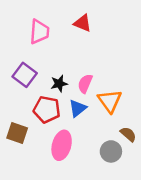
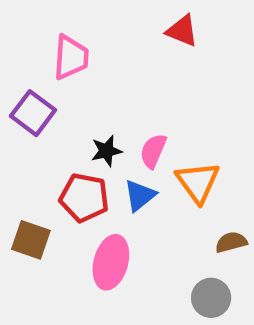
red triangle: (83, 23) -> (182, 31), moved
purple square: (25, 75) -> (33, 113), moved
brown semicircle: (128, 134) -> (231, 242), turned -56
gray circle: (111, 151) -> (211, 298), moved

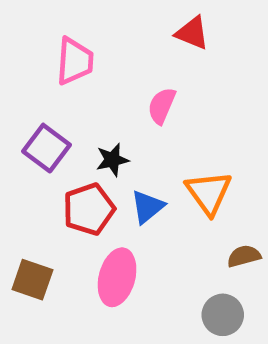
purple square: (33, 113) -> (47, 148), moved
pink semicircle: (153, 151) -> (162, 106), moved
red pentagon: (84, 198) -> (89, 209), turned -30
brown square: (31, 240) -> (32, 280), moved

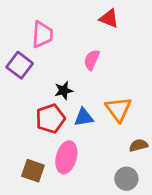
purple square: (47, 148) -> (20, 65), moved
blue triangle: (148, 207) -> (84, 117), turned 30
brown square: (32, 280) -> (33, 171), moved

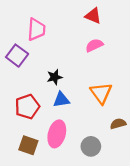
pink semicircle: (92, 60) -> (94, 45), moved, turned 42
blue triangle: (84, 117) -> (61, 100), moved
red pentagon: (50, 119) -> (27, 107), moved
gray circle: (126, 179) -> (91, 146), moved

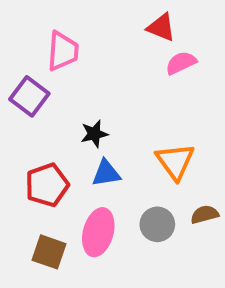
pink semicircle: (94, 45) -> (181, 63), moved
gray circle: (91, 146) -> (157, 224), moved

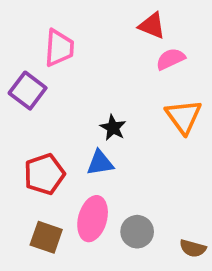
black star: (94, 134) -> (113, 128), moved, turned -30
orange triangle: (175, 161) -> (184, 117), moved
brown semicircle: (205, 215) -> (193, 248), moved, turned -150
gray circle: (157, 224) -> (137, 232), moved

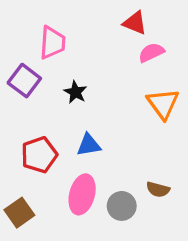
black star: (113, 128) -> (75, 92), moved
brown square: (46, 237) -> (19, 213), moved, turned 36
brown semicircle: (193, 248) -> (158, 189), moved

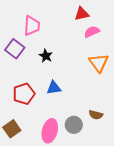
red triangle: (135, 23) -> (82, 14), turned -35
pink ellipse: (82, 194) -> (50, 131), moved

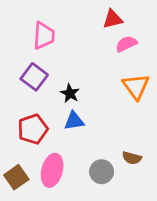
purple square: (15, 49) -> (34, 77), moved
black star: (46, 56) -> (70, 93), moved
pink ellipse: (50, 131) -> (52, 170), moved

